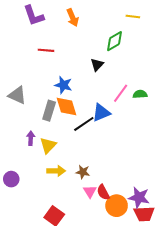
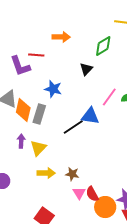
purple L-shape: (34, 16) -> (20, 66), moved
orange arrow: (73, 18) -> (61, 37), moved, turned -66
orange diamond: (66, 107) -> (23, 110), moved, turned 30
blue triangle: (101, 113) -> (90, 116), turned 30

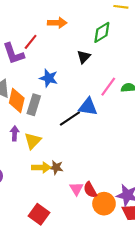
red line: (36, 55) -> (31, 42), turned -56
brown star: (72, 174) -> (56, 167), moved

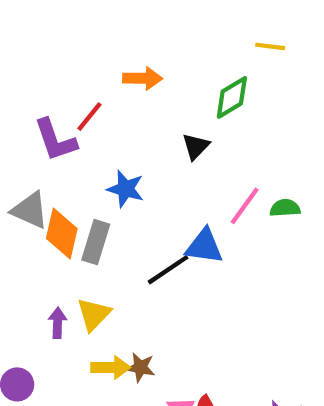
purple arrow: (15, 133) -> (58, 323), moved

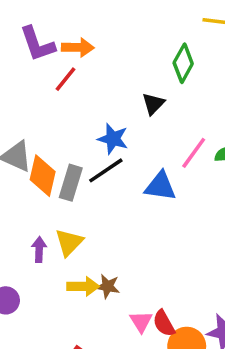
orange arrow: (143, 78) -> (78, 47), moved
green diamond: (232, 97) -> (183, 63), turned -30
purple L-shape: (55, 140) -> (37, 44), moved
blue star: (126, 189) -> (113, 139), moved
black line: (168, 270) -> (106, 170), moved

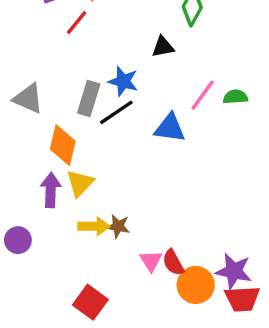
black triangle: (153, 104) -> (163, 47), turned 35
orange diamond: (43, 176) -> (63, 145), moved
gray rectangle: (71, 183) -> (89, 99), moved
purple arrow: (39, 249) -> (51, 190), size x1.4

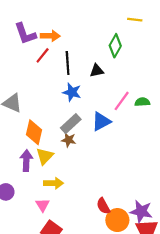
gray rectangle: (89, 99) -> (71, 124), moved, turned 30
black line: (116, 112) -> (68, 63), moved, turned -60
blue triangle: (170, 128) -> (101, 121), turned -36
brown star: (118, 226) -> (69, 140), moved
pink triangle: (151, 261) -> (43, 205), moved

